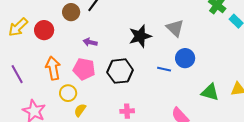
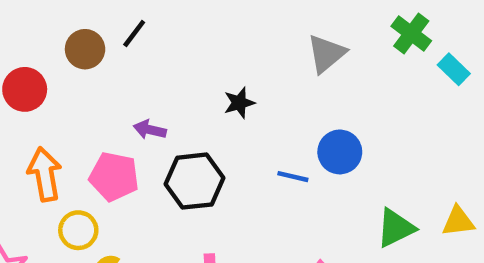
gray triangle: (175, 28) -> (326, 54), moved, turned 36
black star: (140, 36) -> (239, 103), size x0.6
purple arrow: (90, 42) -> (150, 130), moved
green triangle: (210, 92) -> (396, 228), turned -42

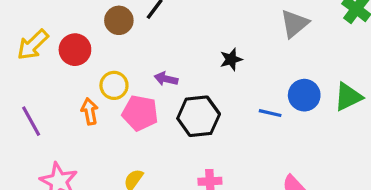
orange arrow: (45, 174) -> (90, 111), size x0.7
green triangle: (396, 228) -> (348, 97), moved
yellow circle: (78, 230) -> (114, 85), moved

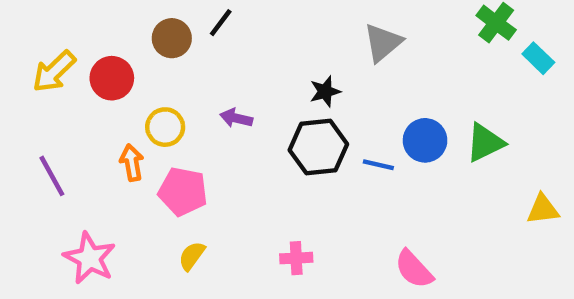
gray triangle: (294, 24) -> (383, 43), moved
pink pentagon: (140, 113) -> (183, 191), moved
black hexagon: (199, 116) -> (318, 147), moved

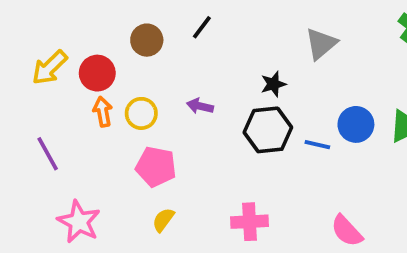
black line: (221, 23) -> (202, 27), moved
orange arrow: (132, 163) -> (103, 112), moved
pink cross: (296, 258) -> (250, 222), size x1.4

